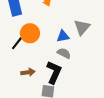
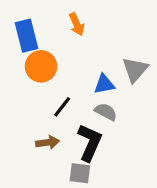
orange circle: (30, 33) -> (41, 66), moved
black line: (17, 43) -> (62, 107), moved

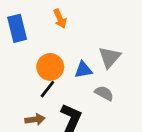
orange circle: (41, 66) -> (50, 67), moved
gray semicircle: (106, 112) -> (104, 93), moved

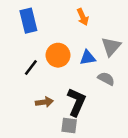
orange arrow: (60, 19) -> (83, 17), moved
black line: (47, 89) -> (31, 68), moved

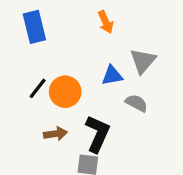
orange circle: (58, 55) -> (65, 92), moved

